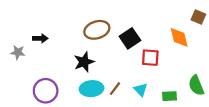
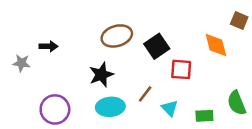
brown line: (115, 89) -> (145, 94), moved

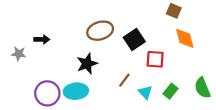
brown square: (239, 21) -> (174, 11), moved
cyan ellipse: (110, 107) -> (76, 91), moved
green rectangle: (204, 116) -> (171, 91), moved, turned -48

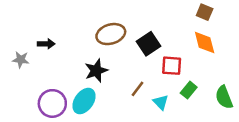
brown square: (174, 11) -> (205, 12), moved
cyan ellipse: (76, 91) -> (84, 101), turned -50
green rectangle: (171, 91) -> (189, 90), moved

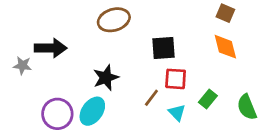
brown ellipse: (111, 34) -> (114, 20), moved
black arrow: (46, 44) -> (51, 48), size x1.6
black square: (149, 44) -> (164, 48), turned 30
red square: (172, 66) -> (176, 79), moved

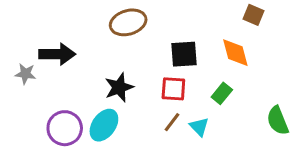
orange diamond: (225, 47) -> (235, 53), moved
red square: (176, 79) -> (173, 89), moved
brown line: (151, 98) -> (172, 122), moved
green rectangle: (208, 99) -> (222, 93), moved

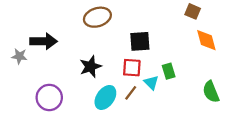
orange diamond: (235, 53) -> (206, 40), moved
green rectangle: (222, 93) -> (169, 71), turned -56
cyan ellipse: (104, 125) -> (105, 97), moved
cyan triangle: (199, 127) -> (151, 83), moved

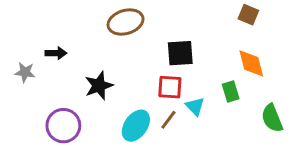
orange diamond: (206, 40) -> (251, 63), moved
black arrow: (44, 41) -> (56, 53), size x0.6
black star: (91, 67) -> (99, 86), moved
green rectangle: (169, 71) -> (231, 92), moved

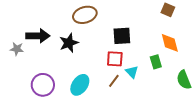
black arrow: (56, 53) -> (38, 36), size x1.6
black star: (99, 86) -> (69, 43), moved
cyan ellipse: (136, 126) -> (80, 85), moved

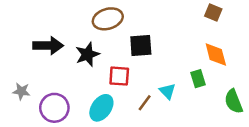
black square: (122, 36) -> (141, 46), moved
gray star: (17, 49) -> (21, 91), moved
red square: (115, 59) -> (119, 76), moved

